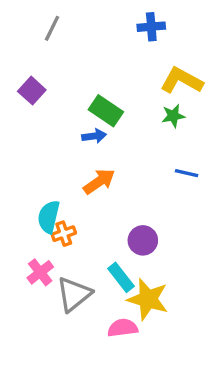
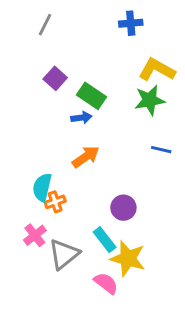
purple square: (32, 91) -> (55, 78), moved
green star: (173, 116) -> (150, 100), size x1.5
pink semicircle: (123, 328) -> (106, 283), turned 45

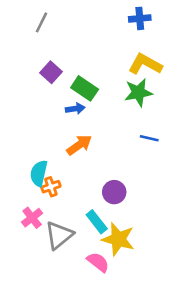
blue cross: (131, 23) -> (140, 18), moved

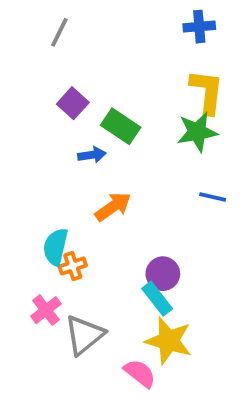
yellow L-shape: (145, 64) -> (207, 92), turned 68
blue arrow: (75, 109) -> (92, 155), moved
cyan rectangle: (97, 222) -> (157, 299), moved

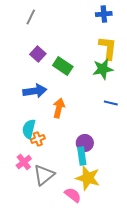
blue arrow: (92, 155) -> (35, 91), moved, size x1.6
orange arrow: (113, 207) -> (59, 108), turned -42
cyan rectangle: (157, 299) -> (82, 156), turned 30

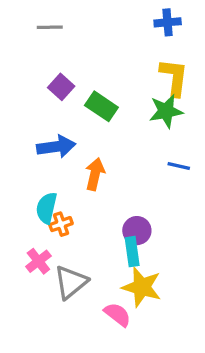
gray line: (31, 17) -> (50, 27), turned 63

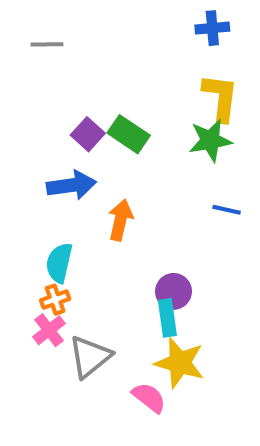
gray line: (50, 27) -> (47, 44), moved
purple square: (61, 87) -> (88, 134), moved
orange cross: (61, 224) -> (55, 300), moved

